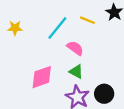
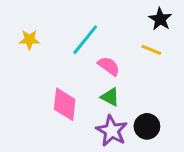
yellow line: (87, 20) -> (151, 50), moved
pink diamond: (42, 77) -> (65, 104), turned -65

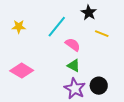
black star: (160, 19) -> (89, 13), moved
pink diamond: (65, 104) -> (22, 71), moved, turned -65

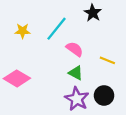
yellow star: (19, 27) -> (23, 31), moved
yellow line: (102, 34) -> (107, 60), moved

